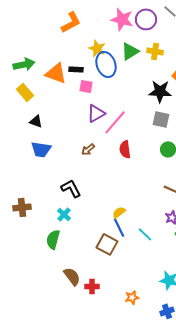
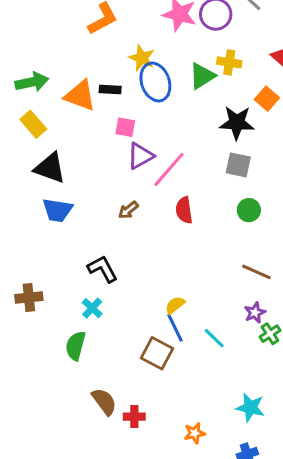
green triangle: (130, 51) -> (202, 76), moved
pink square: (86, 86) -> (125, 127), moved
black triangle: (36, 121) -> (50, 168), size x1.6

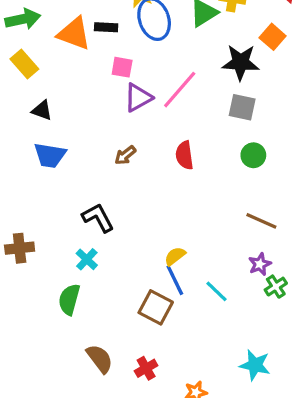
black triangle: (50, 168) -> (42, 110), size x0.6
pink line: (169, 169) -> (180, 90), moved
red cross: (134, 417) -> (146, 368), moved, turned -30

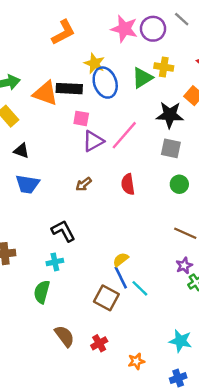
black rectangle: (106, 27) -> (69, 89), size x1.5
cyan cross: (87, 259) -> (55, 262), turned 35
cyan line: (217, 291) -> (140, 288), moved

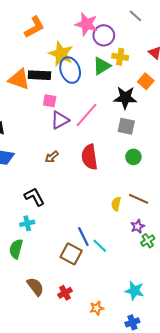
purple circle: (153, 29) -> (104, 35), moved
yellow star: (94, 63) -> (61, 54), size x1.4
red semicircle: (128, 184) -> (90, 157), size x1.4
yellow semicircle: (121, 260) -> (116, 204), moved, turned -40

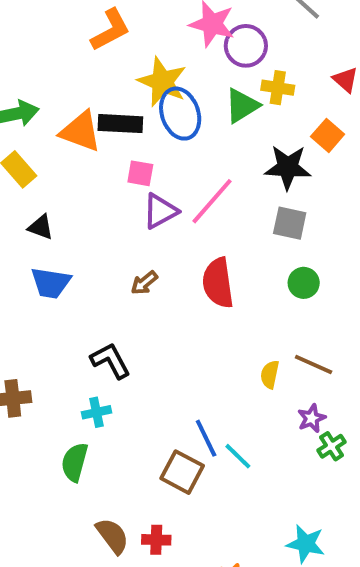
red cross: (65, 293) -> (156, 540), moved, turned 32

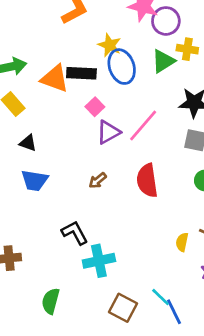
yellow star: (162, 82) -> (110, 45), size x0.7
pink square: (140, 173) -> (95, 107), turned 36
cyan cross: (96, 412) -> (99, 261), moved, size x1.6
blue line: (206, 438) -> (174, 312), moved

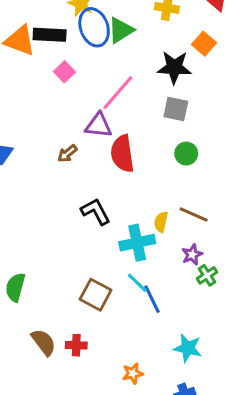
green triangle: (163, 61) -> (121, 30), moved
purple triangle: (108, 132) -> (99, 125), moved, turned 35
black L-shape: (75, 233) -> (96, 211), moved
cyan cross: (99, 261) -> (137, 243), moved

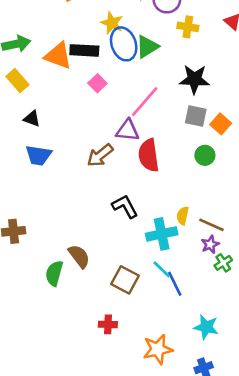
orange square: (204, 44) -> (221, 124), moved
brown arrow: (67, 154) -> (100, 155), size x1.5
brown line: (194, 214) -> (211, 225), moved
brown semicircle: (44, 342) -> (79, 256), moved
orange star: (133, 373) -> (158, 349), size x1.6

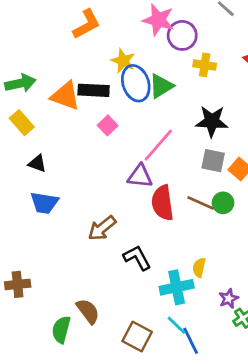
brown arrow: (100, 155) -> (102, 228), moved
brown line: (211, 225) -> (200, 203), moved

